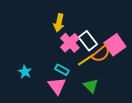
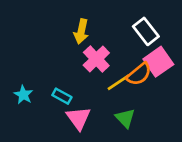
white rectangle: (88, 41) -> (146, 31), moved
cyan rectangle: (62, 70) -> (62, 96), moved
cyan star: (25, 72) -> (23, 95), moved

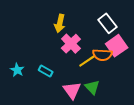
orange semicircle: (139, 74) -> (102, 55), turned 42
pink triangle: (78, 118) -> (72, 90), moved

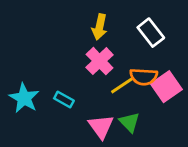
yellow arrow: (60, 23) -> (100, 27), moved
pink square: (117, 46) -> (166, 87), moved
cyan star: (17, 70) -> (24, 98), size x1.5

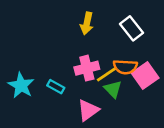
pink cross: (100, 61) -> (87, 68), moved, turned 30
green triangle: (129, 122) -> (113, 89), moved
pink triangle: (101, 127) -> (88, 110), turned 30

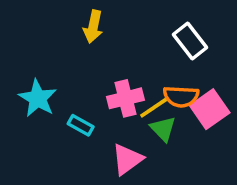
yellow arrow: (87, 23) -> (93, 27), moved
cyan star: (21, 85) -> (38, 98), moved

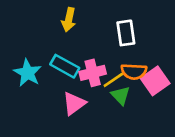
white rectangle: (190, 41) -> (126, 33), moved, turned 30
cyan rectangle: (81, 125) -> (65, 66), moved, size x1.5
pink triangle: (127, 159) -> (74, 103), moved

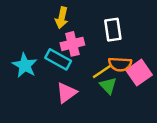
pink cross: (93, 73) -> (72, 44), moved

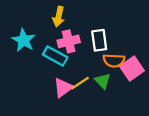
white rectangle: (113, 30) -> (99, 40), moved
cyan star: (25, 65) -> (24, 40), moved
yellow line: (102, 71) -> (80, 83), moved

